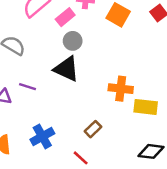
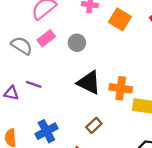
pink rectangle: (65, 17) -> (46, 38), moved
black triangle: (66, 69) -> (89, 83), moved

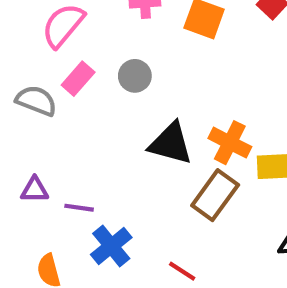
purple line: (34, 84) -> (79, 208), moved
orange cross: (121, 88) -> (230, 143), turned 30
brown rectangle: (94, 125) -> (215, 195), moved, size x1.6

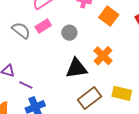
black triangle: (171, 143) -> (76, 68), turned -40
orange cross: (230, 143) -> (103, 56), moved

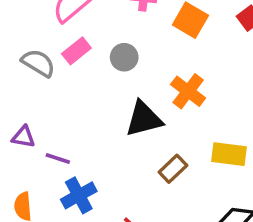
brown rectangle: (90, 98) -> (173, 169), size x0.7

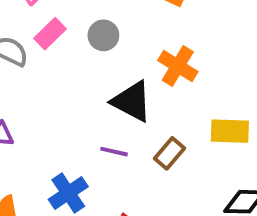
black triangle: (144, 119) -> (132, 101), turned 48
purple line: (58, 158) -> (114, 152), moved

